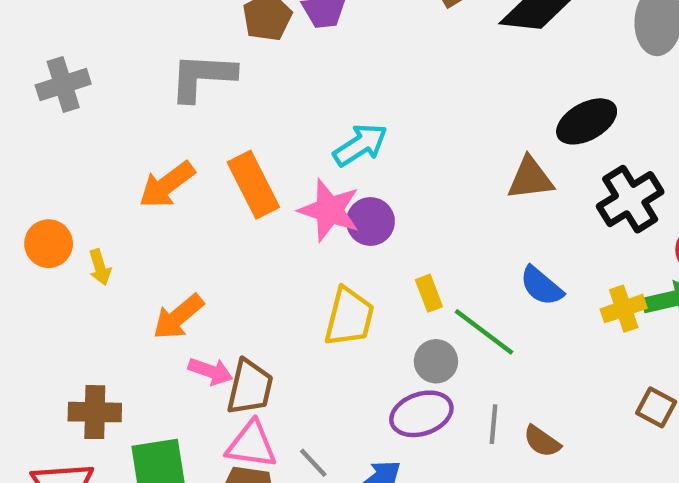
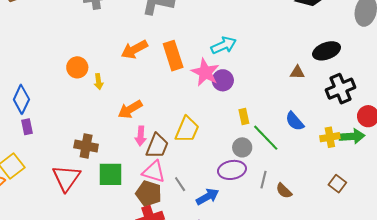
brown triangle: (530, 178) -> (297, 72), size x0.7
yellow trapezoid: (349, 317) -> (187, 129), moved
pink arrow: (211, 371) -> (141, 136), turned 66

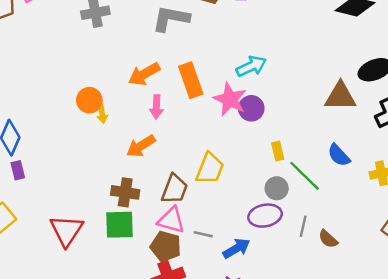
orange circle: (77, 67) -> (89, 100), moved
brown triangle: (297, 72) -> (340, 96), size x1.8
pink arrow: (141, 136) -> (156, 107), moved
brown cross: (86, 146) -> (125, 192), moved
gray line: (180, 184) -> (203, 234), turned -42

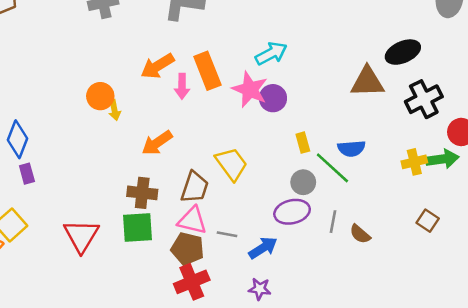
pink arrow: (156, 107) -> (182, 86), moved
blue semicircle: (339, 155) -> (351, 148), moved, turned -50
yellow trapezoid: (210, 168) -> (231, 164), turned -56

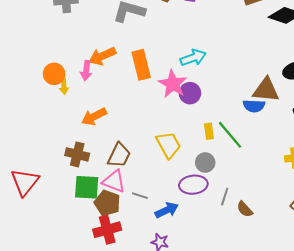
pink arrow: (182, 86) -> (86, 71), moved
blue semicircle: (351, 148) -> (254, 106), moved
yellow trapezoid: (231, 164) -> (168, 145), moved
green line: (332, 168) -> (230, 135), moved
green square: (137, 227) -> (87, 187), moved

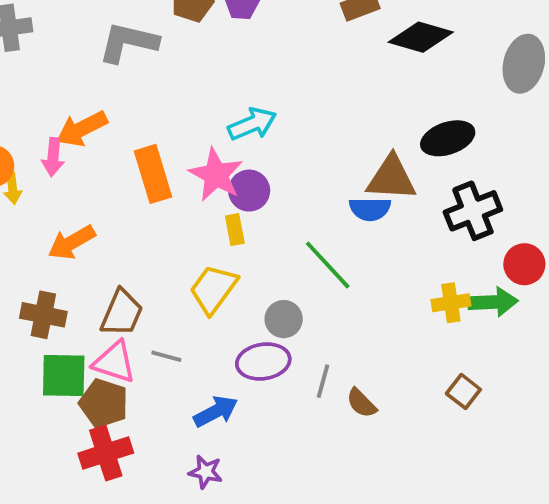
orange rectangle: (141, 65) -> (153, 174), moved
yellow rectangle: (209, 131) -> (235, 230), moved
yellow trapezoid: (168, 145) -> (213, 289), turned -112
gray line: (140, 196) -> (166, 356), moved

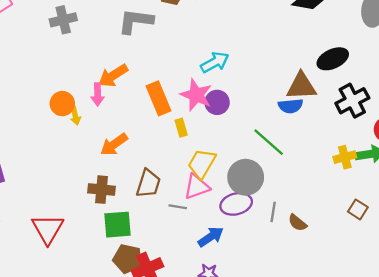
yellow rectangle: (235, 230) -> (181, 128), moved
gray circle: (284, 319) -> (246, 177), size x1.6
pink triangle: (114, 362) -> (197, 187), moved, turned -32
brown pentagon: (104, 403) -> (128, 259), moved

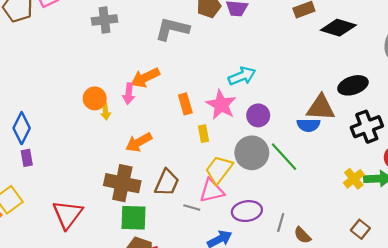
orange rectangle: (158, 98) -> (185, 104), size x0.7
purple circle: (217, 102) -> (258, 115), moved
yellow cross: (345, 157) -> (354, 179), turned -30
gray circle: (246, 177) -> (252, 153), moved
brown cross: (102, 190) -> (122, 183), size x1.4

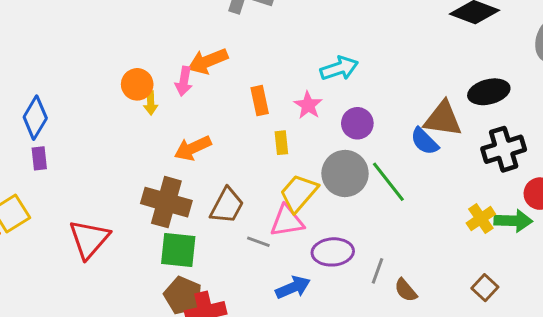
pink star: (221, 105) -> (308, 105), size x0.7
blue semicircle: (308, 125) -> (425, 141), turned 40

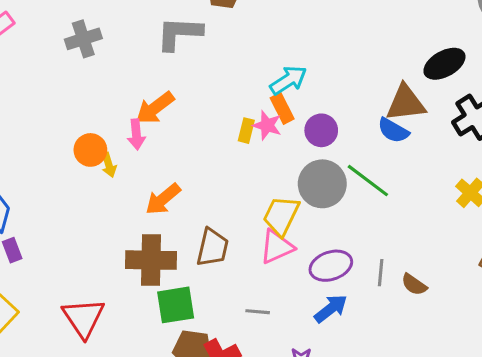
orange rectangle: (260, 101) -> (282, 108), moved
yellow rectangle: (281, 143) -> (246, 131), moved, turned 35
gray line: (258, 242) -> (258, 312), moved
blue arrow: (293, 287) -> (331, 309), moved

